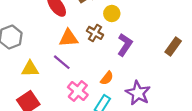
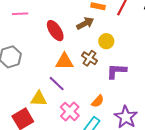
purple L-shape: (125, 45) -> (116, 71), turned -125
yellow triangle: (30, 69) -> (39, 99), moved

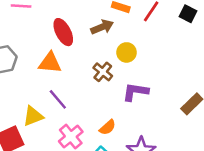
orange triangle: (64, 61) -> (50, 63), moved
yellow triangle: (39, 99) -> (33, 116), turned -30

